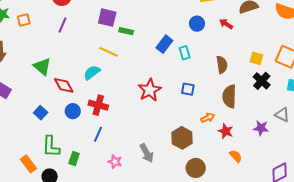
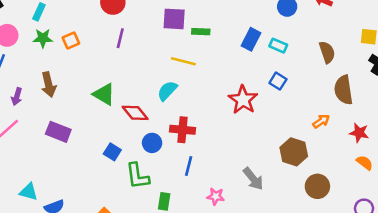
cyan rectangle: (185, 53) -> (278, 46), turned -40
blue square: (188, 89) -> (278, 81), moved, turned 32
red star: (226, 131) -> (359, 133), moved
green L-shape: (51, 147) -> (138, 176), moved

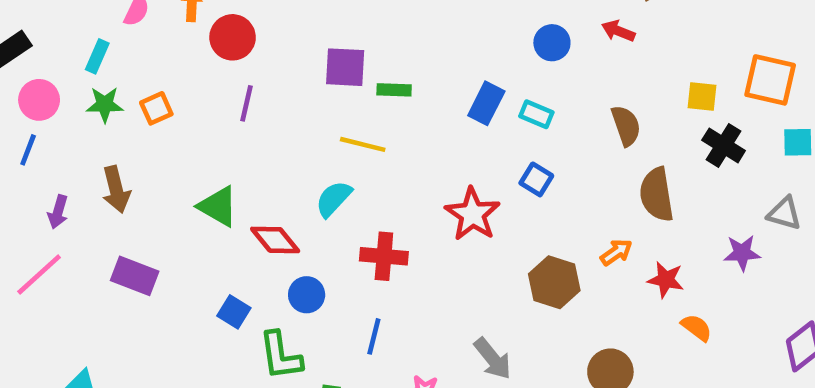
red cross: (182, 130) -> (384, 256), moved
red star: (359, 133) -> (666, 280), moved
brown hexagon: (294, 152) -> (554, 282), moved

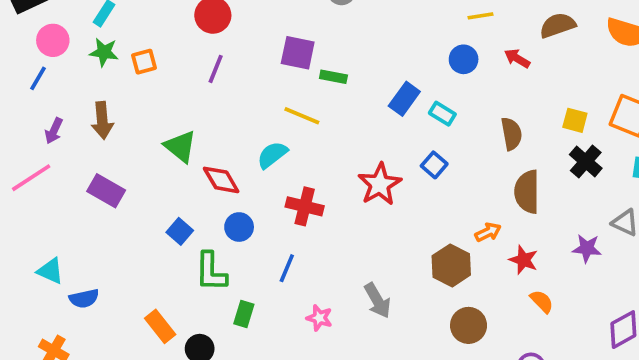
brown hexagon: (554, 282) -> (451, 265), moved

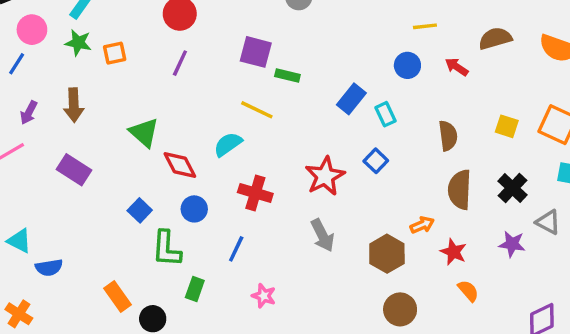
cyan rectangle: (442, 114) -> (386, 114), turned 30
black cross: (586, 161) -> (512, 188), moved
gray arrow: (377, 300) -> (322, 235), moved

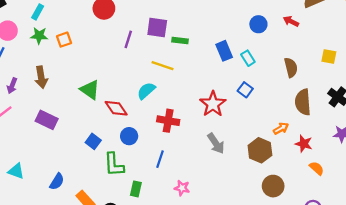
purple line: (180, 63) -> (128, 39), moved
blue rectangle: (351, 99) -> (224, 51), turned -54
blue semicircle: (49, 268) -> (57, 182), moved, turned -42

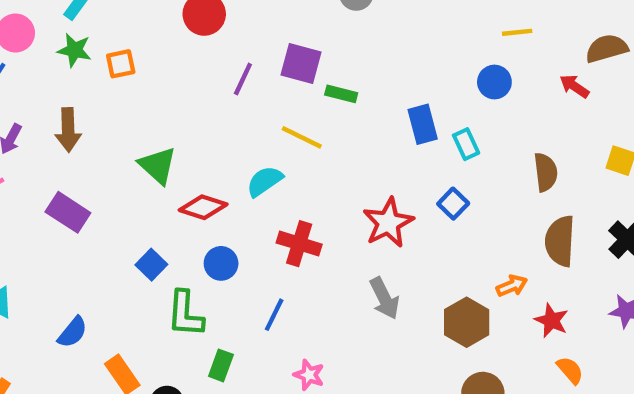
red arrow: (291, 21) -> (574, 86), moved
red diamond: (116, 108) -> (203, 207), turned -45

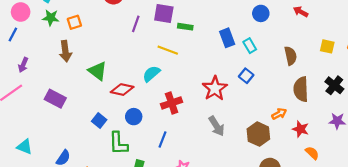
brown arrow: (68, 130) -> (65, 51), moved
red cross: (299, 244) -> (172, 103), turned -30

